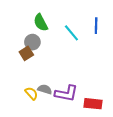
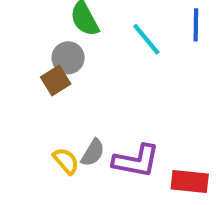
gray semicircle: (45, 89) -> (93, 153), turned 104

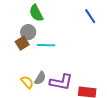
blue line: (196, 25) -> (90, 16), turned -35
cyan line: (146, 39) -> (46, 45), moved, turned -48

